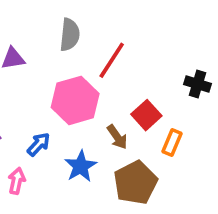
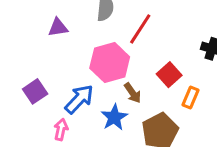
brown arrow: (117, 137) -> (133, 93), moved
blue arrow: (39, 144) -> (79, 99), size x1.5

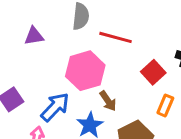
red line: (140, 29) -> (115, 37), turned 72
red square: (169, 75) -> (153, 72), moved

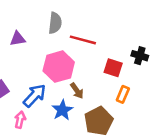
red square: (153, 72) -> (113, 68), turned -30

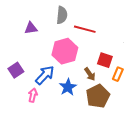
red square: (113, 68) -> (105, 60), moved
brown arrow: (77, 91) -> (90, 74), moved

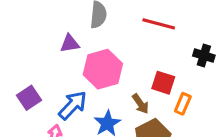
purple triangle: (31, 28) -> (70, 43), moved
red line: (85, 29) -> (159, 24), moved

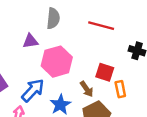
orange rectangle: (183, 104) -> (120, 89), turned -35

